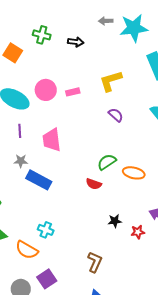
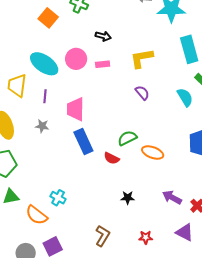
black arrow: (76, 42) -> (103, 36), moved
blue rectangle: (39, 180) -> (83, 142), moved, turned 30
red star: (138, 232) -> (146, 237), moved

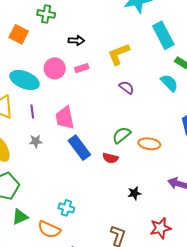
red star: (146, 237) -> (160, 228), size x1.5

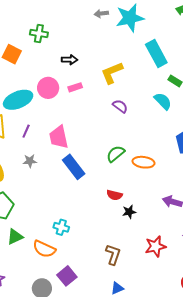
cyan ellipse: (25, 80) -> (18, 100), turned -44
purple line: (32, 111) -> (26, 131), turned 32
red semicircle: (110, 158) -> (114, 195), moved

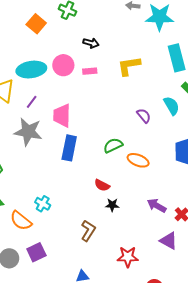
purple semicircle: (120, 106) -> (144, 116), moved
gray star: (30, 161) -> (28, 132), size x2.0
blue rectangle: (74, 167) -> (69, 148), turned 35
red star: (155, 246) -> (128, 257), moved
brown L-shape: (113, 254) -> (88, 231), moved

